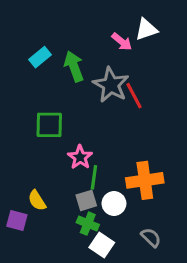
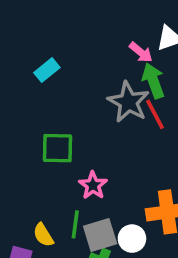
green arrow: (74, 66) -> (153, 81), moved
green line: (94, 177) -> (75, 224), moved
gray square: (86, 200) -> (100, 235), size x1.4

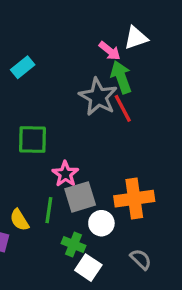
gray square: (100, 235) -> (80, 197), moved

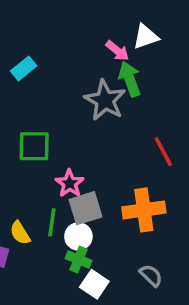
red line: (123, 108) -> (163, 152), moved
white circle: (101, 223) -> (78, 236), moved

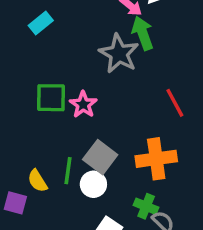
pink star: (70, 183) -> (83, 104), moved
gray square: (85, 208) -> (100, 157), turned -36
green cross: (78, 259) -> (146, 206), moved

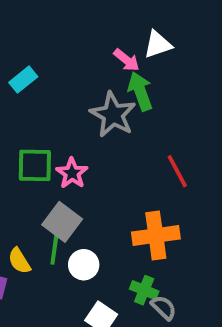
gray square: (100, 157) -> (62, 222), moved

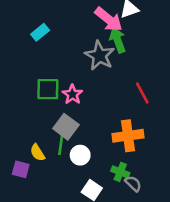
pink arrow: (127, 60) -> (109, 19), size x1.6

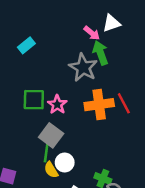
pink arrow: (109, 19) -> (92, 33), size x0.6
orange cross: (128, 136) -> (99, 105), moved
yellow semicircle: (37, 153) -> (51, 170), moved

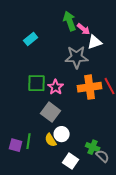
white triangle: (111, 23) -> (95, 42), moved
green arrow: (100, 53) -> (70, 21), moved
gray star: (83, 68) -> (77, 57), turned -30
green line: (46, 153) -> (29, 141), moved

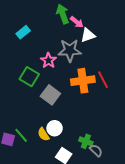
green square: (37, 83) -> (29, 77), turned 30
pink star: (56, 87) -> (48, 60), moved
gray square: (51, 112) -> (50, 95), moved
green line: (29, 141) -> (21, 135), turned -49

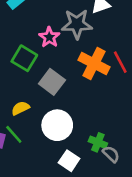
orange cross: (83, 81) -> (94, 63), turned 35
white circle: (55, 128) -> (57, 125), size x1.5
yellow semicircle: (43, 134) -> (20, 108), moved, turned 96

